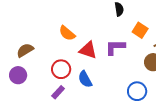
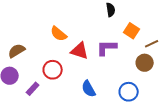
blue semicircle: (85, 79) -> (89, 89), moved
purple rectangle: (58, 92) -> (33, 89), moved

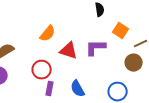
orange semicircle: (59, 34) -> (48, 34), turned -90
purple rectangle: (33, 89) -> (50, 89), moved, turned -32

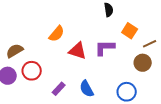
red circle: (42, 70) -> (32, 71), moved
purple rectangle: (50, 89) -> (59, 89), turned 32

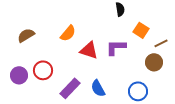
brown semicircle: (15, 51) -> (26, 35), moved
purple rectangle: (59, 89) -> (70, 88), size x1.5

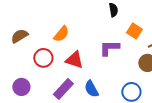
red triangle: (89, 50) -> (74, 60), moved
red circle: (43, 70) -> (43, 58), moved
purple circle: (19, 75) -> (21, 87), moved

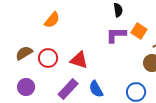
orange semicircle: (61, 34) -> (52, 20), moved
brown semicircle: (19, 36) -> (24, 53), moved
purple L-shape: (109, 48) -> (116, 35), moved

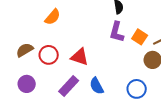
orange square: (139, 31) -> (140, 37), moved
purple L-shape: (116, 35) -> (117, 32), turned -75

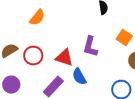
purple L-shape: (117, 32) -> (90, 47), moved
blue semicircle: (97, 86) -> (79, 77), moved

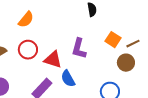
red circle: (33, 56) -> (28, 50), moved

